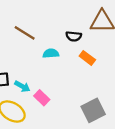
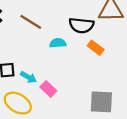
black semicircle: (74, 36) -> (81, 25), size x1.5
gray square: (93, 110) -> (101, 102), turned 30

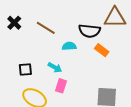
cyan arrow: (28, 77) -> (55, 67), moved
pink rectangle: (48, 89) -> (61, 86), turned 64

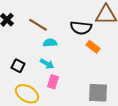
cyan semicircle: (69, 46) -> (50, 43), moved
black square: (25, 70) -> (18, 66), turned 32

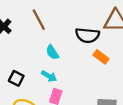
brown line: (38, 25) -> (39, 20), moved, turned 30
cyan semicircle: (50, 43) -> (52, 52), turned -120

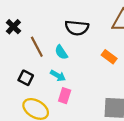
brown line: (39, 20) -> (37, 47), moved
black semicircle: (87, 35) -> (77, 28), moved

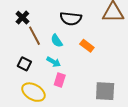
black cross: (13, 27) -> (22, 18), moved
orange rectangle: (109, 57) -> (87, 46), moved

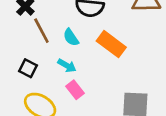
orange rectangle: (87, 46) -> (111, 44), size x1.5
pink rectangle: (60, 80) -> (75, 90), turned -56

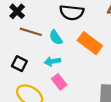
brown line: (41, 31) -> (31, 32), turned -45
cyan arrow: (67, 66) -> (52, 61), turned 140

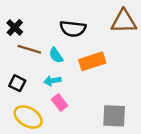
orange rectangle: (90, 43) -> (92, 61), turned -55

